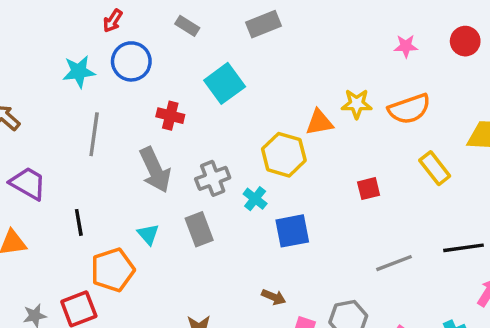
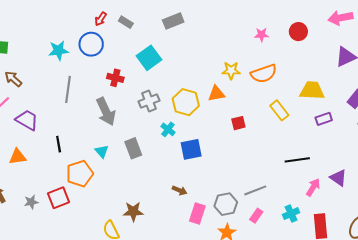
red arrow: (113, 21) -> (101, 19), moved
orange triangle: (319, 122) -> (216, 94), moved
gray cross: (213, 178) -> (149, 101), moved
gray line: (394, 263) -> (255, 190), moved

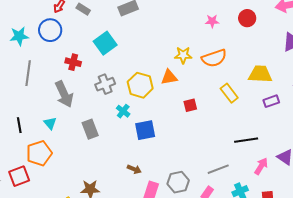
cyan triangle: (102, 151) -> (50, 123), moved
gray line: (255, 190) -> (218, 169), moved

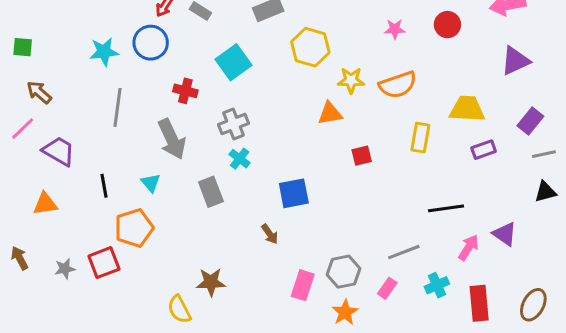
yellow hexagon: (140, 85) -> (310, 47), moved
yellow rectangle: (229, 93) -> (420, 138), turned 48
cyan cross: (123, 111) -> (240, 159), moved
brown arrow: (134, 169) -> (270, 234), moved, turned 32

